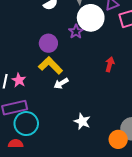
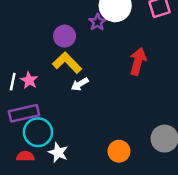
red arrow: (110, 64) -> (138, 61), size x1.5
white star: (82, 121) -> (58, 152), moved
orange circle: (118, 139) -> (119, 151), moved

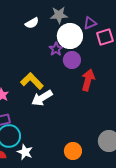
purple circle: (65, 36) -> (72, 60), moved
white arrow: (80, 84) -> (42, 98), size x1.5

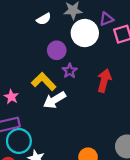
purple star: (56, 49) -> (70, 71), moved
purple circle: (72, 60) -> (57, 50), moved

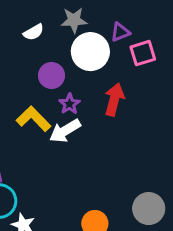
red arrow: (104, 81) -> (114, 99), moved
white arrow: (55, 100) -> (65, 131), moved

